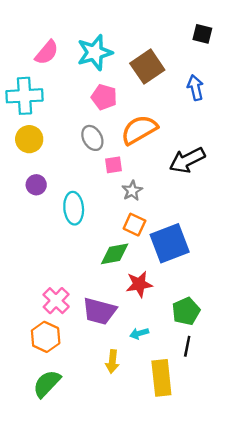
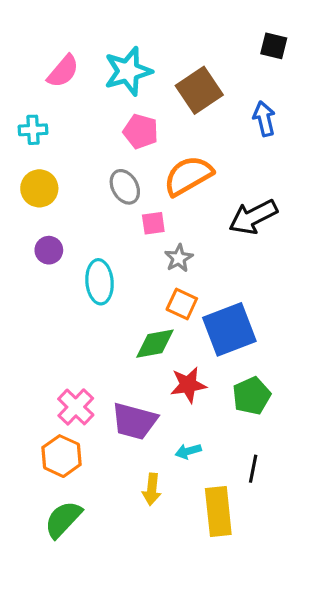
cyan cross: (24, 96) -> (33, 130), size x0.6
green pentagon: (186, 311) -> (252, 396), moved

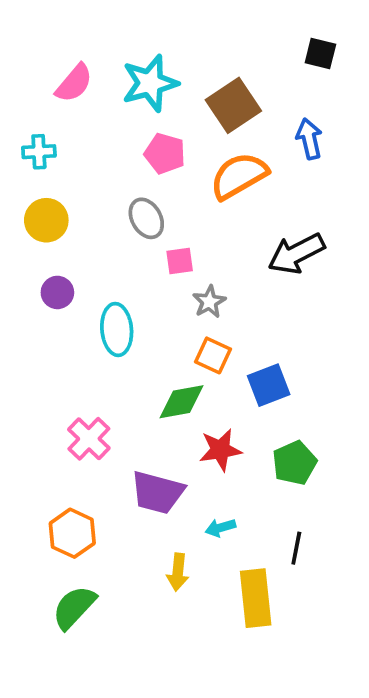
orange semicircle: (188, 176) -> (239, 176), moved
blue square: (229, 329) -> (269, 385), size x0.7
pink cross: (76, 407) -> (89, 439), moved

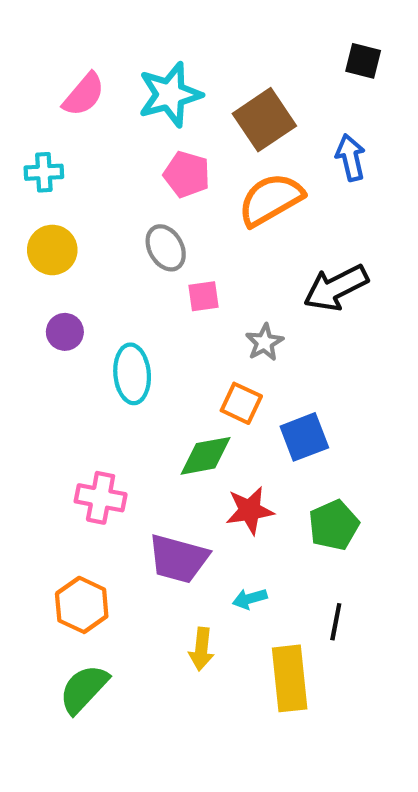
gray star: (209, 302) -> (264, 342), moved
pink cross: (89, 439) -> (101, 498), turned -33

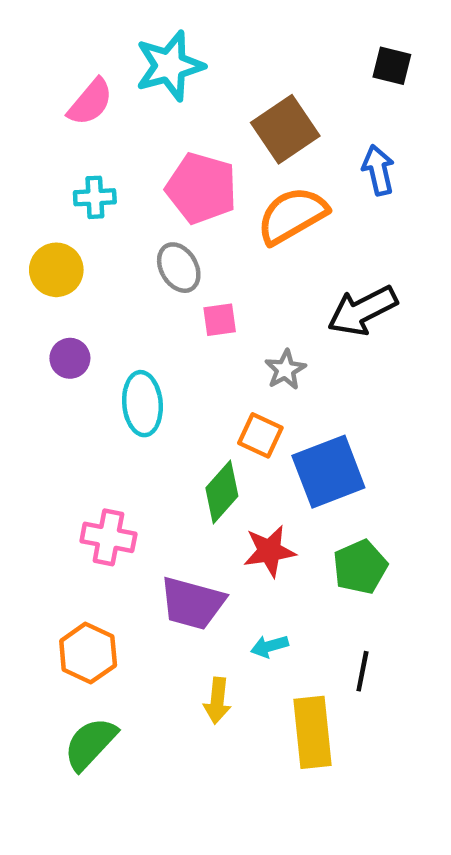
cyan star: (170, 95) -> (170, 66), moved
cyan cross: (44, 172) -> (95, 197), moved
pink pentagon: (187, 174) -> (201, 188), size x1.4
blue square: (304, 437) -> (328, 472), size x1.4
green diamond: (206, 456) -> (222, 492), turned -38

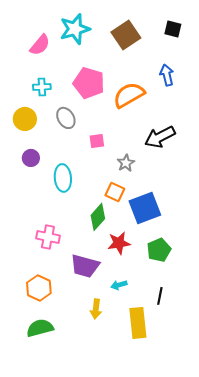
brown square: (285, 129) -> (126, 35), moved
gray ellipse: (179, 268) -> (66, 118), moved
green semicircle: (90, 744) -> (40, 328), turned 32

